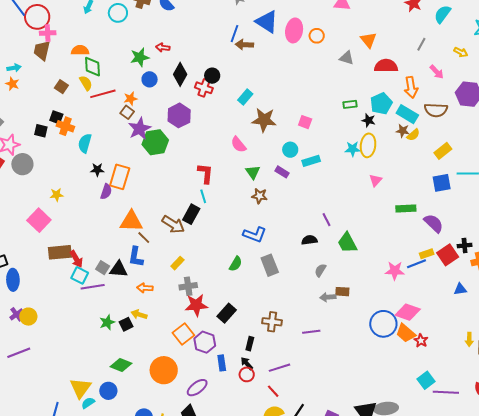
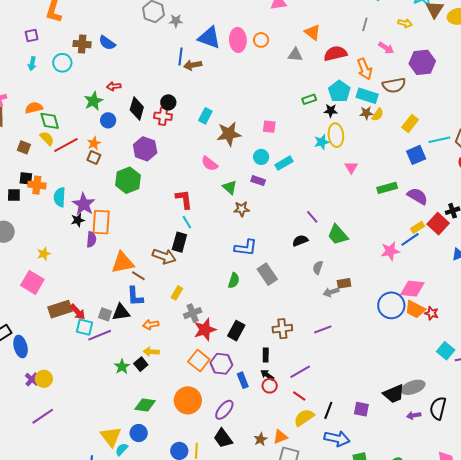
purple star: (140, 129) -> (84, 204), moved

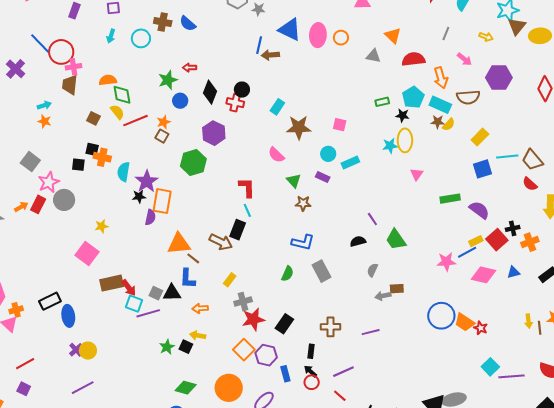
pink diamond: (412, 289) -> (484, 275), moved
black square: (141, 364) -> (186, 347), turned -32

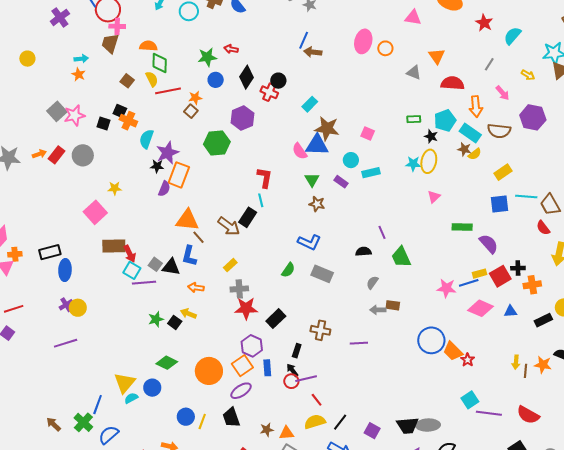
blue triangle: (290, 30) -> (317, 145), moved, turned -35
pink star: (49, 182) -> (74, 115), moved
gray rectangle: (321, 271) -> (322, 274), turned -50
orange square: (244, 350) -> (242, 366), moved
purple line: (343, 372) -> (306, 379), moved

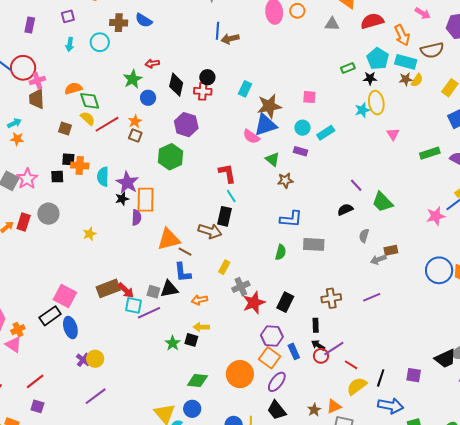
pink square: (95, 212) -> (65, 296), moved

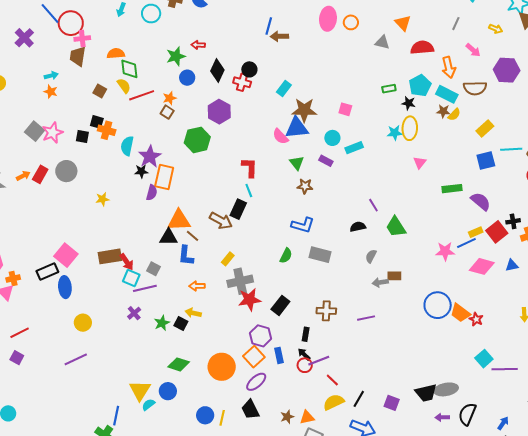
gray cross: (241, 287) -> (240, 281), size x1.4
black triangle: (169, 289) -> (168, 237), moved
purple cross: (83, 360) -> (134, 313), moved

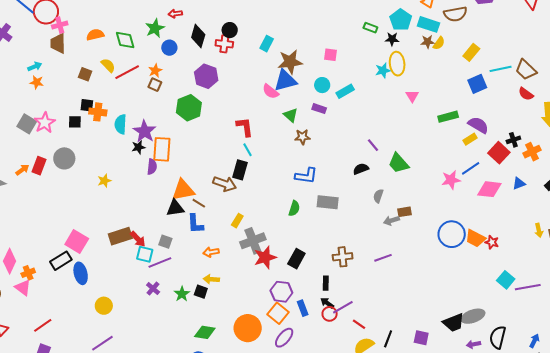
green diamond: (129, 69) -> (125, 40), moved
green rectangle: (389, 89) -> (370, 28), turned 40
yellow rectangle: (476, 232) -> (470, 139), moved

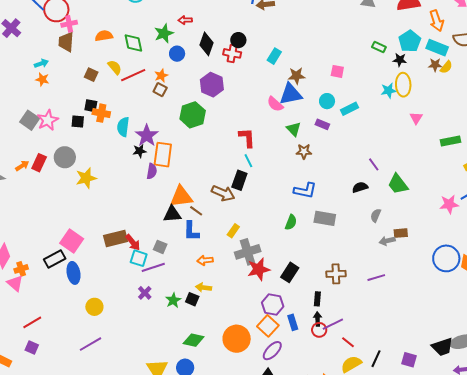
brown star: (290, 62) -> (297, 76), size x0.7
yellow star: (104, 181) -> (86, 178), moved, size x1.5
black arrow: (327, 303) -> (318, 319), turned 48

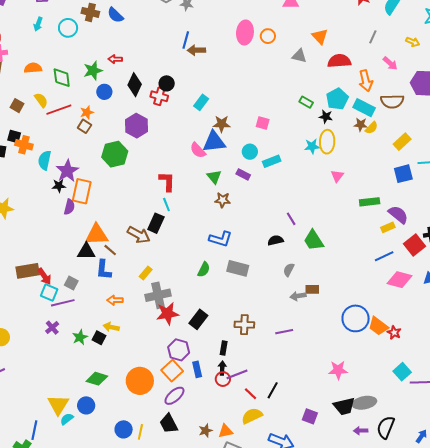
pink star: (449, 204) -> (338, 370), moved
black line: (376, 359) -> (273, 390), moved

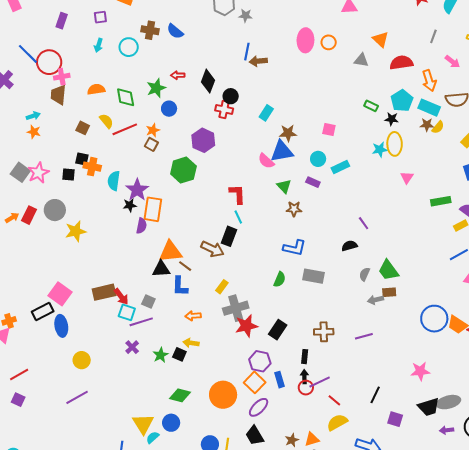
black diamond: (135, 85) -> (208, 81), moved
green trapezoid: (314, 240) -> (388, 270), moved
black line: (273, 390) -> (375, 395), moved

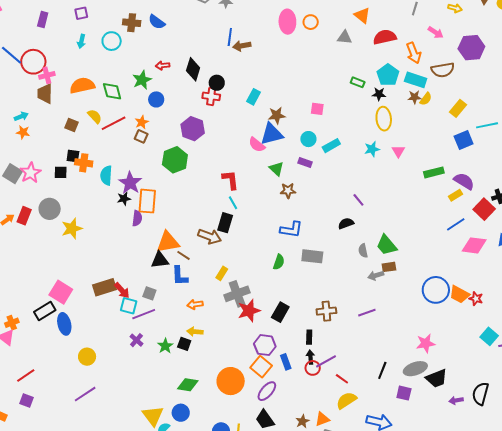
orange semicircle: (96, 89) -> (82, 86), size x1.4
cyan star: (380, 150) -> (372, 149), moved
gray semicircle: (365, 274) -> (363, 251), turned -32
gray ellipse: (448, 402) -> (415, 369), moved

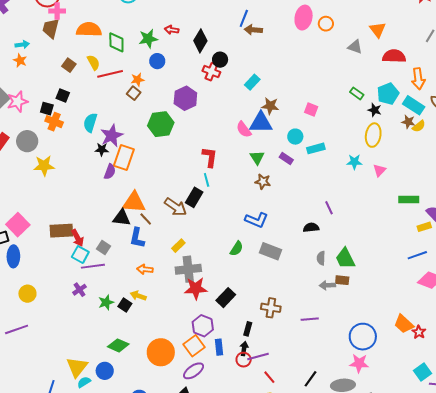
orange cross: (84, 163) -> (54, 122), moved
blue circle: (436, 290) -> (363, 337), moved

